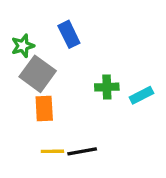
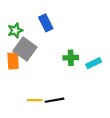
orange rectangle: (44, 108) -> (13, 61), moved

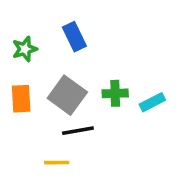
gray square: (25, 49) -> (67, 95), moved
black line: (54, 100) -> (78, 131), moved

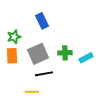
green star: (25, 49) -> (14, 37), moved
gray square: (67, 95) -> (38, 54), turned 30

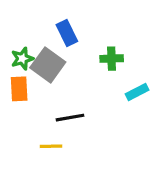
green cross: (65, 53) -> (112, 59), moved
gray square: (38, 54) -> (48, 65), moved, turned -30

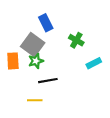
green star: (22, 59) -> (36, 61), moved
green cross: (112, 59) -> (76, 40), turned 32

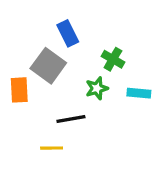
green star: (36, 61) -> (97, 88), moved
cyan rectangle: (94, 63) -> (139, 93), turned 32

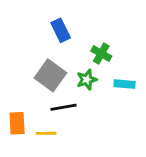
gray square: (48, 66) -> (50, 75), moved
orange rectangle: (19, 90) -> (17, 123), moved

